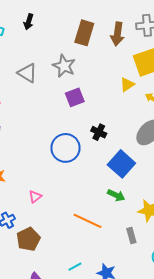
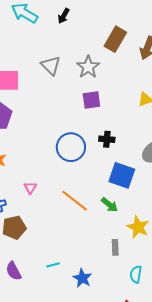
black cross: (99, 132) -> (107, 139), turned -35
blue square: (121, 164) -> (122, 175), turned -36
pink triangle: (35, 197) -> (30, 188), turned -32
orange line: (87, 221) -> (75, 201), moved

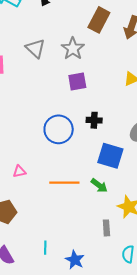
pink triangle: (30, 188) -> (19, 171), turned 48
orange line: (75, 201) -> (64, 183), turned -36
cyan line: (53, 265) -> (45, 248), turned -72

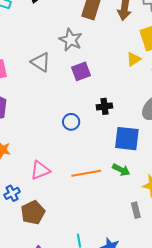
gray triangle: (35, 48) -> (41, 62), moved
blue circle: (59, 129) -> (71, 122), size x0.6
pink triangle: (19, 171) -> (40, 170), size x1.5

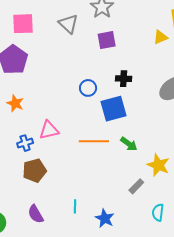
blue square: (127, 139) -> (113, 109), moved, turned -32
blue cross: (12, 193) -> (25, 143), moved
gray rectangle: (136, 210) -> (136, 186), turned 49

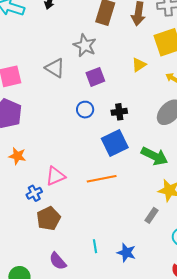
yellow triangle: (160, 37) -> (139, 65), moved
blue circle: (88, 88) -> (85, 110), moved
green arrow: (129, 144) -> (155, 156), moved, size x1.5

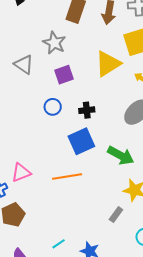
yellow triangle: (139, 65) -> (108, 64), size x1.8
cyan line: (95, 246) -> (59, 244), turned 64

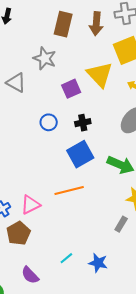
yellow triangle: (108, 64) -> (100, 75), turned -36
purple square: (64, 75) -> (71, 89), moved
pink triangle: (21, 173) -> (30, 205), moved

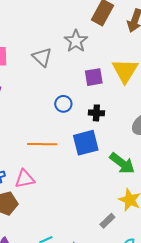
orange line: (69, 191) -> (42, 144), moved

